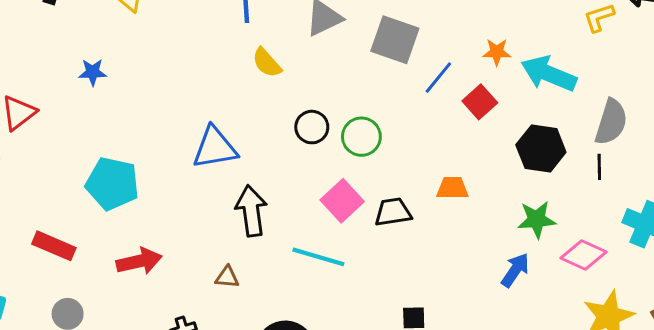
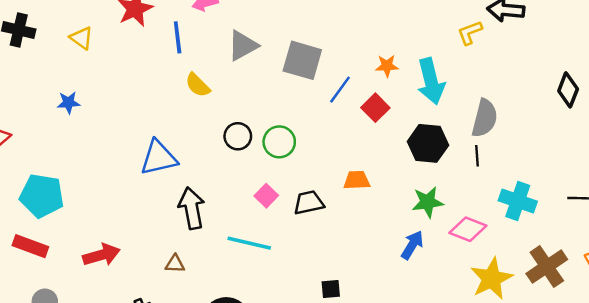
blue star: (93, 72) -> (69, 103), moved
cyan arrow: (549, 74) -> (431, 81), turned -123
cyan pentagon: (112, 184) -> (42, 196), moved
pink square: (342, 201) -> (266, 196), size x0.7

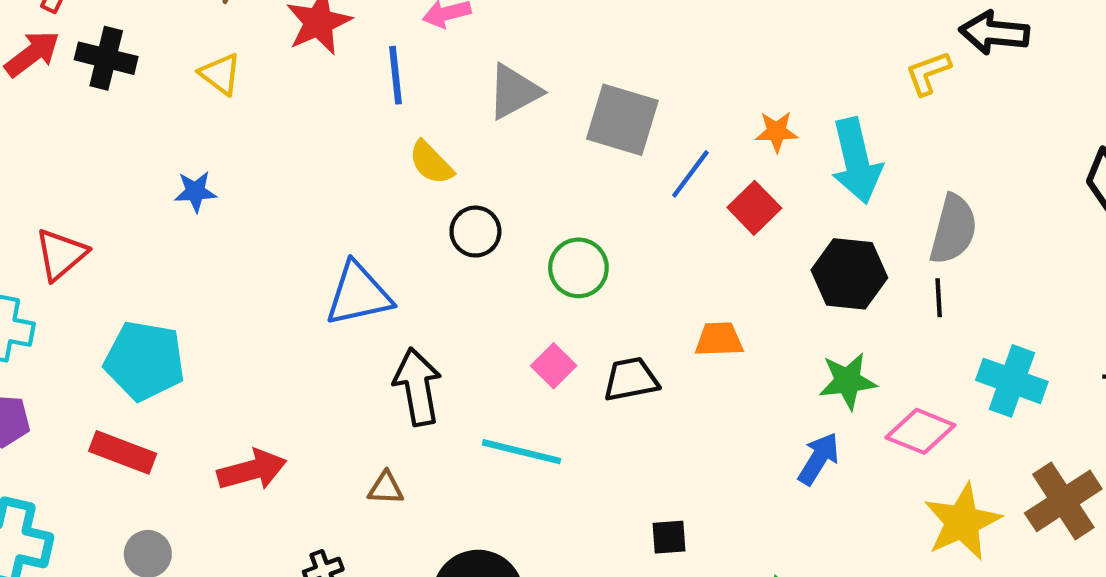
black circle: (238, 136) -> (475, 232), moved

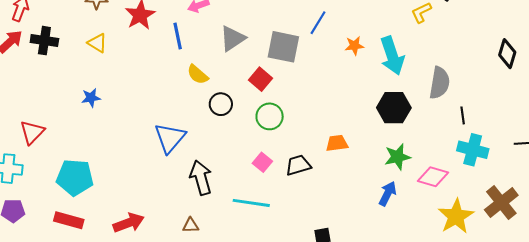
blue line: (690, 174) -> (318, 23), moved
red square: (754, 208) -> (260, 79), moved
blue triangle: (358, 294) -> (170, 138), turned -32
black line: (939, 298) -> (463, 115), moved

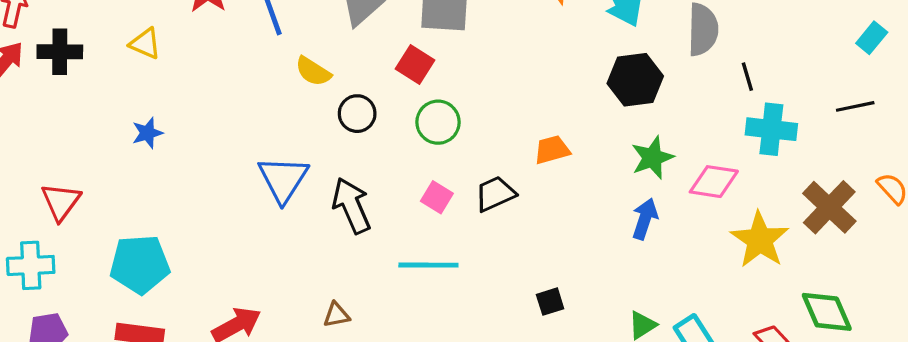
black arrow: (201, 178) -> (351, 206), moved

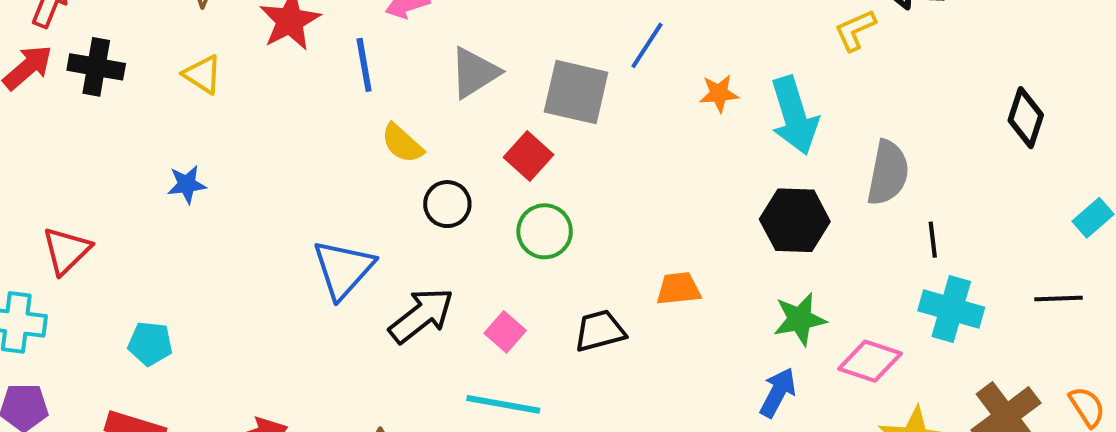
pink square: (437, 197) -> (505, 332), moved
black arrow: (351, 206) -> (421, 315), turned 66
cyan pentagon: (140, 264) -> (150, 344), size x0.6

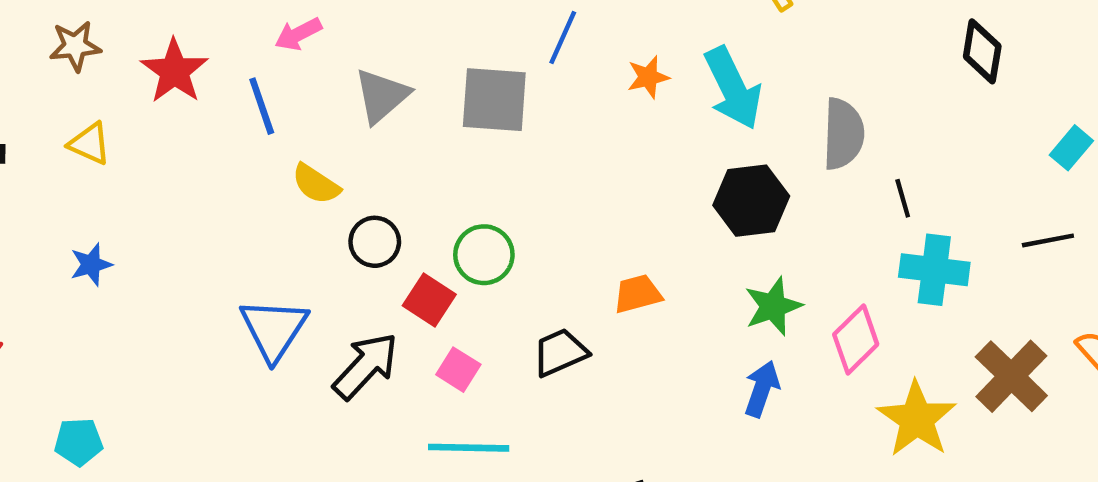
red square: (528, 156) -> (429, 300), moved
pink diamond: (870, 361) -> (856, 339), turned -54

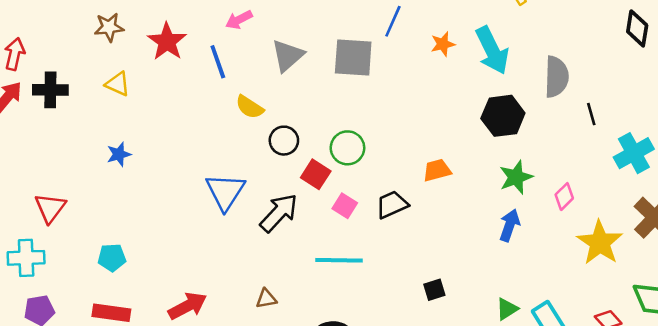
cyan cross: (934, 270) -> (634, 153), moved, turned -36
pink diamond: (856, 339) -> (564, 196), size x0.7
pink square: (458, 370) -> (345, 206), moved

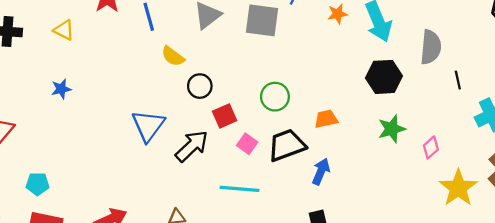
green circle: (347, 148) -> (275, 97), moved
red square: (316, 174) -> (225, 116), turned 30
black trapezoid: (392, 205) -> (287, 145), size x1.4
blue arrow: (510, 225) -> (321, 171), moved
cyan pentagon: (112, 258) -> (38, 184), moved

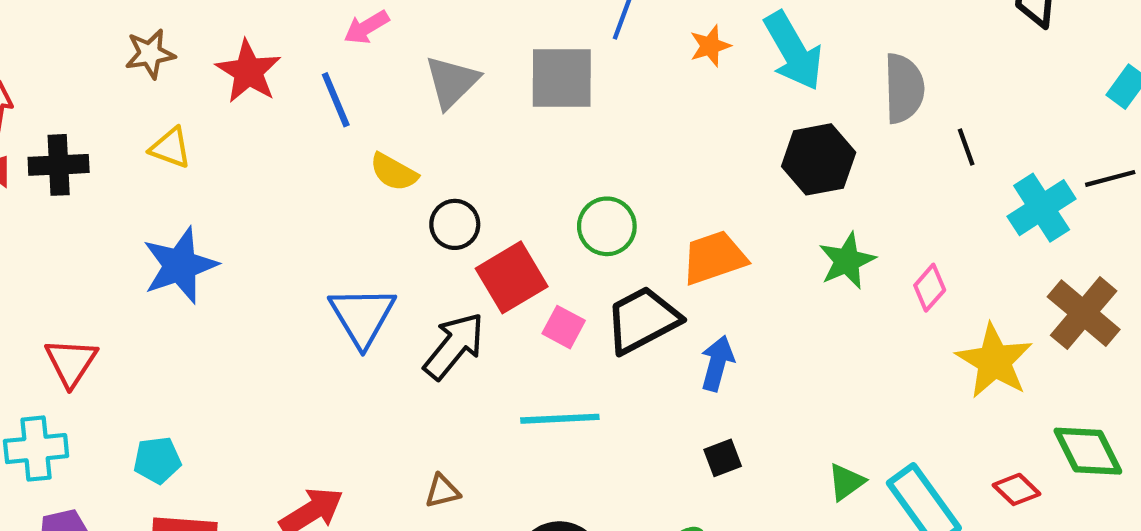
blue star: (61, 89) -> (180, 265), size x1.8
red square: (225, 116) -> (512, 277), size x1.4
orange trapezoid: (326, 119) -> (714, 258), size x1.4

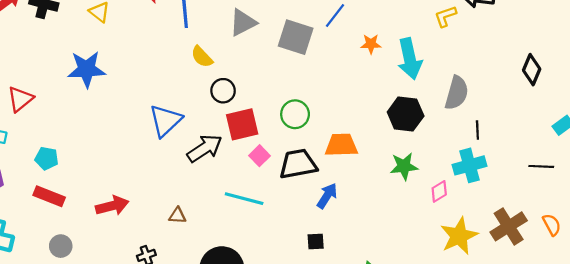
cyan cross: (1042, 208) -> (470, 165), moved

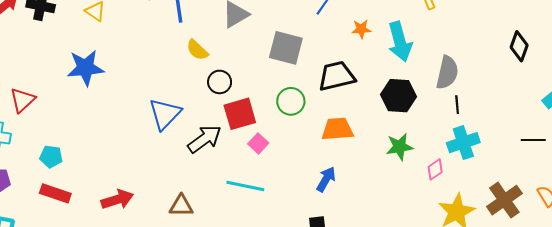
gray square: (296, 37) -> (286, 48), moved
black line: (477, 130) -> (457, 105), moved
black trapezoid: (298, 164) -> (337, 76), moved
brown triangle: (177, 216) -> (181, 206), size x1.4

